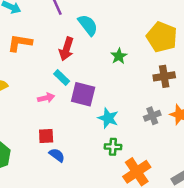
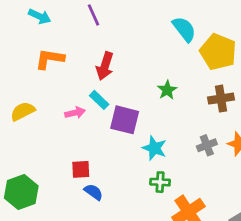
cyan semicircle: (88, 25) -> (184, 29), moved
green star: (119, 56) -> (167, 90), moved
pink arrow: (46, 98) -> (75, 113), moved

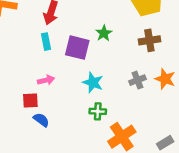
cyan rectangle: (99, 100) -> (46, 42), turned 35
pink arrow: (75, 113) -> (46, 80), moved
purple square: (125, 120) -> (77, 48), moved

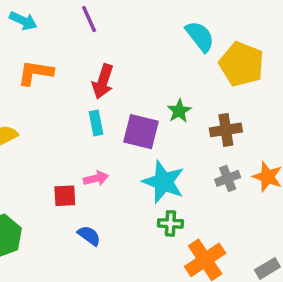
brown cross: (149, 40) -> (226, 130), moved
cyan star: (93, 83) -> (164, 182), size x1.4
red square: (30, 101) -> (65, 196), moved

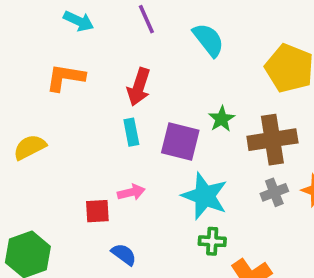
purple line: (89, 19) -> (146, 19), moved
cyan arrow: (23, 21) -> (79, 21), moved
cyan semicircle: (200, 36) -> (208, 40), moved
brown cross: (226, 130) -> (272, 140), size x1.4

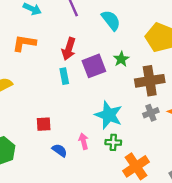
green star: (222, 119) -> (121, 59), moved
purple square: (180, 141) -> (94, 66), moved, turned -35
pink arrow: (131, 192) -> (84, 141), moved, turned -91

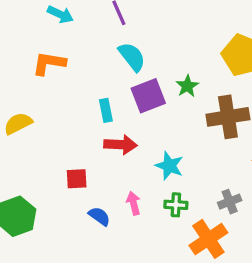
cyan semicircle: (111, 20) -> (132, 57), moved
red arrow: (69, 49) -> (121, 145), moved, turned -105
gray cross: (151, 113) -> (230, 202), moved
cyan star: (109, 115) -> (169, 166), size x0.7

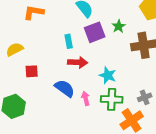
red square: (77, 179) -> (32, 71), moved
green cross: (176, 205) -> (112, 99), size x1.5
blue semicircle: (99, 216) -> (65, 88), moved, size x1.5

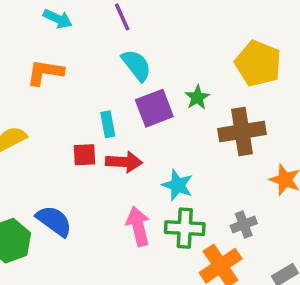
red square: (32, 71) -> (85, 155), moved
blue semicircle: (65, 88) -> (54, 221), moved
pink arrow: (86, 98) -> (138, 226), size x1.5

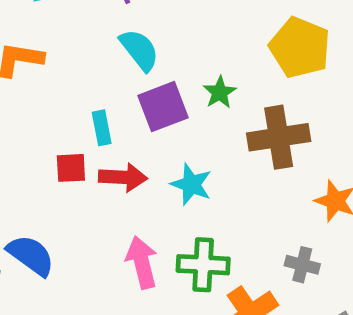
cyan star: (178, 185) -> (191, 184), moved
gray cross: (244, 225) -> (302, 265), moved, turned 35

